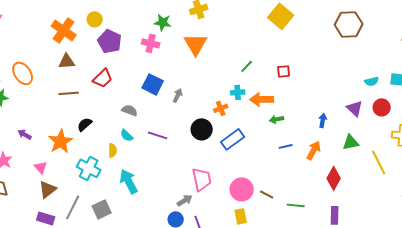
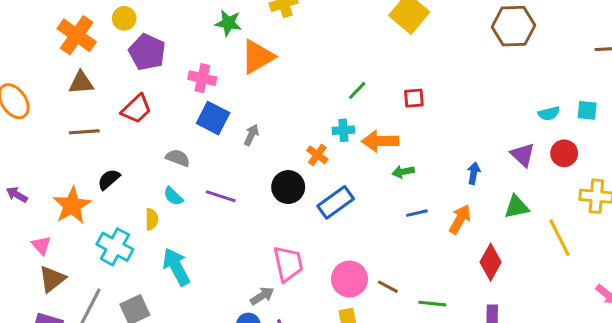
pink cross: (151, 43) -> (202, 78), moved
orange triangle: (196, 44) -> (258, 57), moved, turned 30
orange cross: (221, 108) -> (317, 155), turned -32

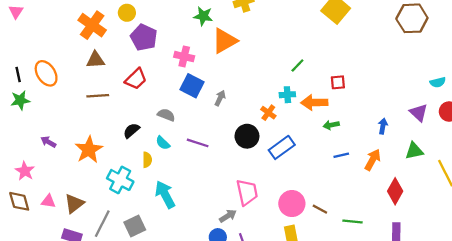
red square: (414, 98) -> (338, 82), moved
black semicircle: (109, 179) -> (131, 131), moved
pink triangle: (41, 245) -> (48, 201), moved, turned -40

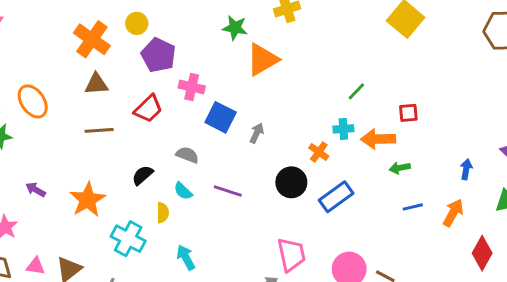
pink cross: (184, 57) -> (192, 87), moved
cyan arrow: (165, 195) -> (186, 257), size x0.7

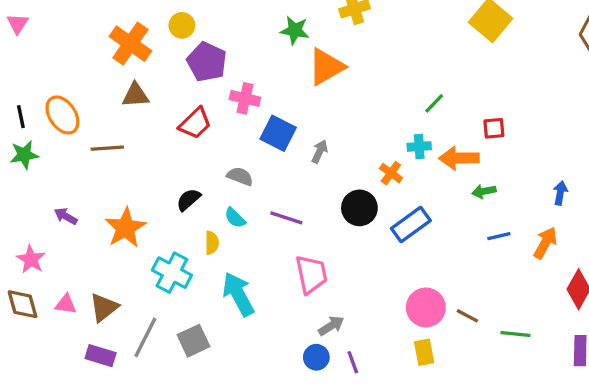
brown line: (99, 130) -> (107, 148), moved
pink trapezoid: (291, 255) -> (311, 274), moved
cyan arrow: (186, 257) -> (238, 294), size x1.5

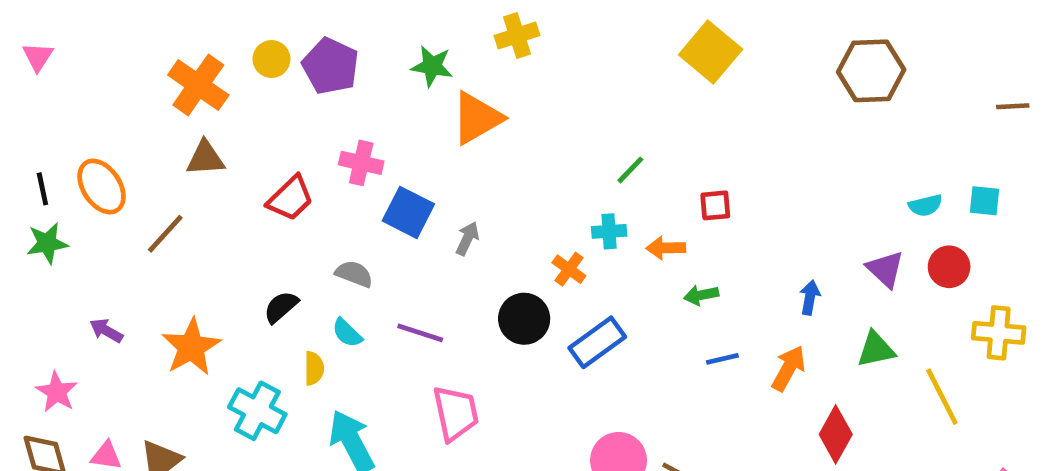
purple pentagon: (207, 62) -> (331, 66), moved
brown line: (107, 148) -> (165, 234), turned -44
orange arrow: (459, 158) -> (666, 248), size x0.7

